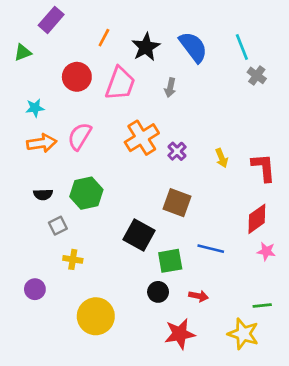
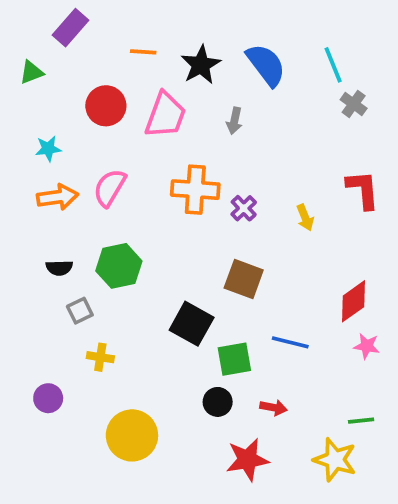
orange line: (104, 38) -> (143, 52), turned 66
orange cross: (142, 138) -> (195, 190), turned 36
red L-shape: (264, 167) -> (363, 190), moved

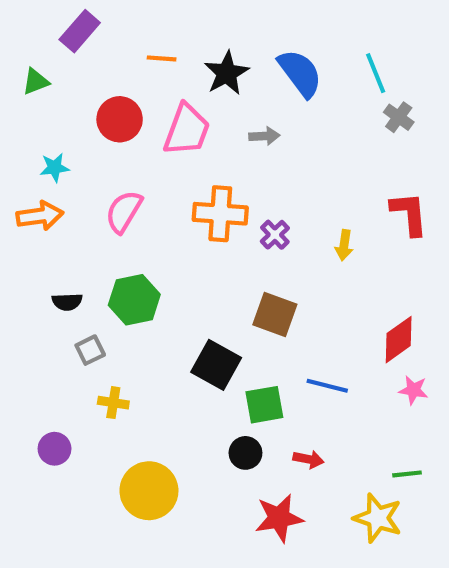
gray arrow: (234, 121) -> (264, 136), turned -105
orange arrow: (57, 197) -> (40, 216), moved
yellow arrow: (305, 218) -> (344, 245), turned 30

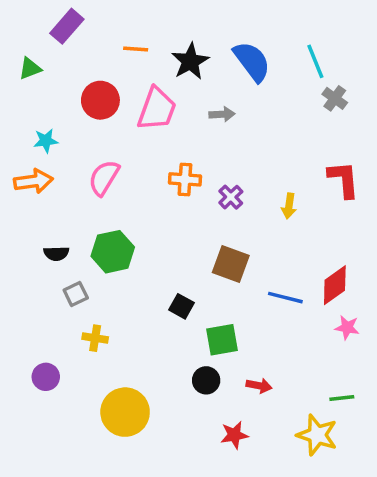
orange cross: (220, 214) -> (185, 179), size x0.7
black square: (216, 365) -> (181, 306), size x0.6
blue line: (327, 386) -> (285, 298), moved
red star: (279, 518) -> (234, 435), size x0.7

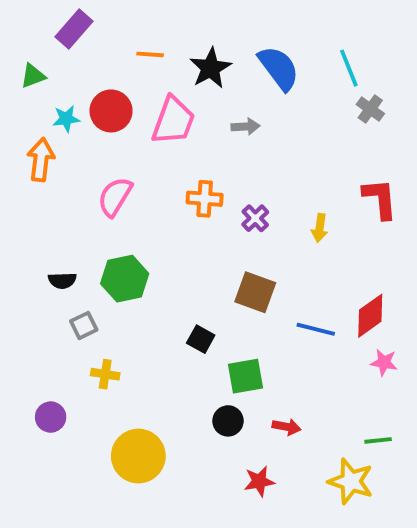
cyan star: (46, 141) -> (66, 119), moved
orange arrow: (33, 181) -> (41, 160), moved, turned -75

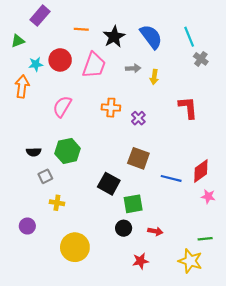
red L-shape: (380, 199) -> (188, 108), moved
yellow arrow: (320, 228) -> (154, 77), moved
black square: (201, 339) -> (109, 184), size x1.5

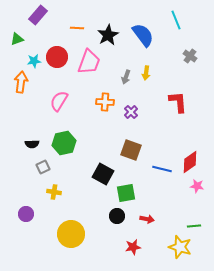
cyan line: (189, 37) -> (176, 20), moved
gray arrow: (133, 68) -> (126, 77), moved, turned 112

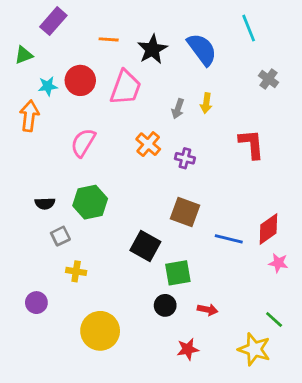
orange cross: (105, 102) -> (148, 144), turned 36
purple cross: (131, 112) -> (185, 158), turned -32
green line: (194, 226) -> (274, 320), turned 48

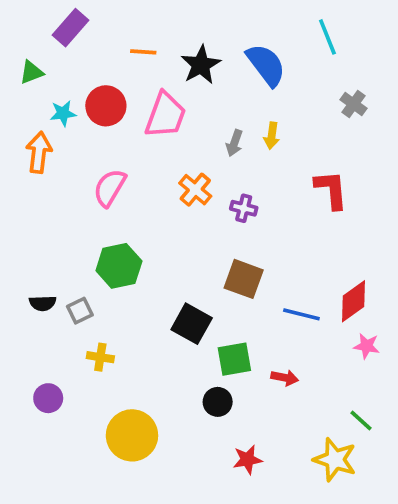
black semicircle: (45, 204) -> (43, 303), moved
red arrow: (208, 310) -> (285, 378), moved

